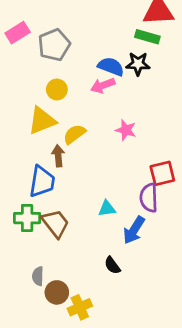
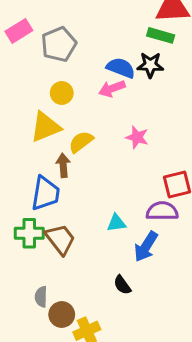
purple semicircle: (149, 198) -> (162, 211), turned 92

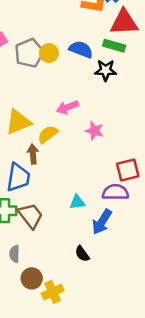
blue semicircle: (121, 68) -> (81, 49), moved
pink arrow: (112, 89) -> (67, 107), moved
yellow circle: (62, 93) -> (49, 53), moved
gray semicircle: (41, 297) -> (14, 254), moved

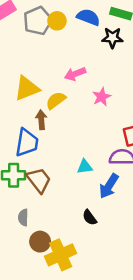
pink star: (95, 131) -> (102, 97), turned 30
yellow cross: (53, 292) -> (61, 255), size x1.4

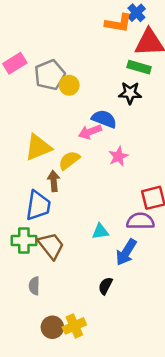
blue semicircle: (88, 17) -> (104, 119), moved
yellow circle: (57, 21) -> (69, 85), moved
black semicircle: (90, 217) -> (105, 286), turned 63
brown circle: (40, 242) -> (52, 327), moved
yellow cross: (61, 255) -> (74, 326), size x0.7

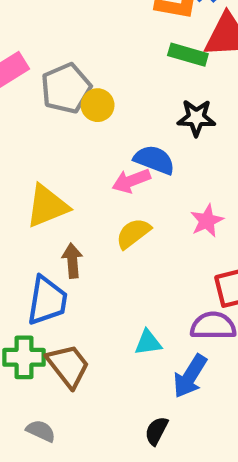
green rectangle: (139, 67) -> (188, 55), moved
pink star: (118, 156) -> (207, 221), moved
yellow semicircle: (69, 160) -> (133, 233), moved
gray semicircle: (34, 286) -> (41, 431), turned 114

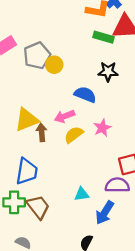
pink arrow: (131, 181) -> (65, 116), moved
pink star: (207, 221) -> (102, 128), moved
brown arrow: (72, 261) -> (42, 132), moved

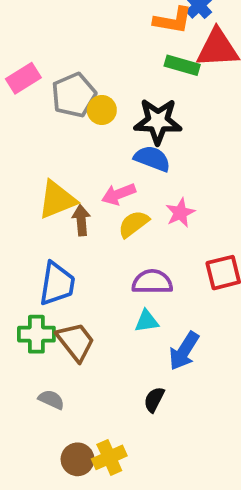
black star: (108, 72) -> (158, 121), moved, size x1.4
purple semicircle: (117, 185) -> (152, 282), moved

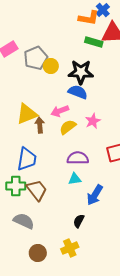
gray semicircle: (51, 400) -> (24, 221), size x1.5
yellow cross: (109, 457) -> (70, 248), moved

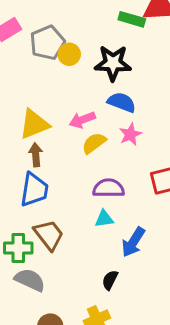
blue semicircle: (78, 92) -> (122, 102), moved
brown arrow: (40, 125) -> (36, 155), moved
green cross: (16, 186) -> (18, 248), moved

